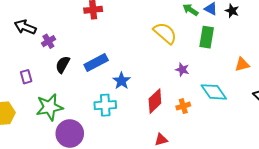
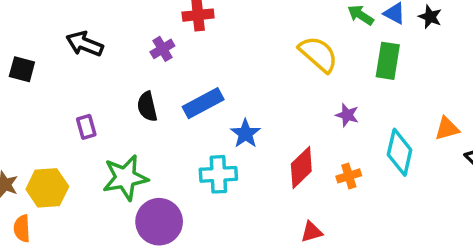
purple cross: (48, 41) -> (162, 49), moved
black semicircle: (63, 65) -> (147, 107), turned -42
orange triangle: (242, 65) -> (447, 129), moved
cyan diamond: (214, 92) -> (400, 152), turned 48

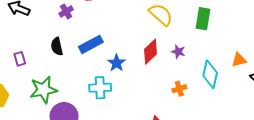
red diamond: (301, 167) -> (150, 52), moved

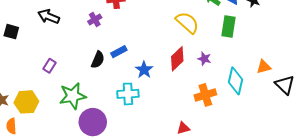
blue rectangle: (91, 44) -> (119, 52), size x0.7
black semicircle: (57, 46) -> (98, 60), moved, turned -144
purple rectangle: (20, 59) -> (50, 66), turned 48
orange cross: (179, 89) -> (205, 95), size x1.5

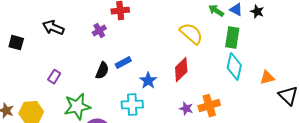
purple star: (204, 59) -> (186, 109), moved
cyan diamond: (236, 81) -> (234, 67), moved

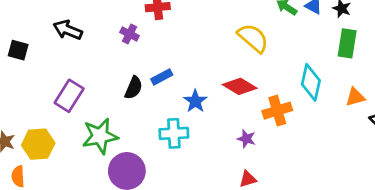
purple cross: (99, 31) -> (130, 34), turned -32
green rectangle: (232, 38) -> (347, 43), moved
red diamond: (181, 70) -> (240, 86), turned 75
purple rectangle: (54, 77) -> (69, 96), size x1.6
orange cross: (209, 106) -> (277, 111), moved

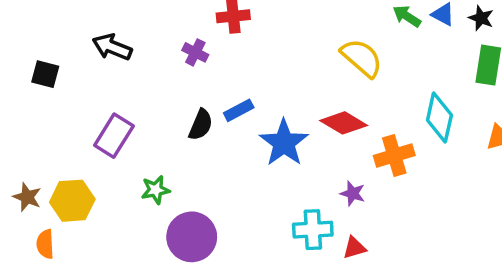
blue star: (195, 101) -> (284, 143), size x1.5
cyan cross: (174, 133) -> (313, 230), moved
green star: (100, 136) -> (156, 190), size x0.6

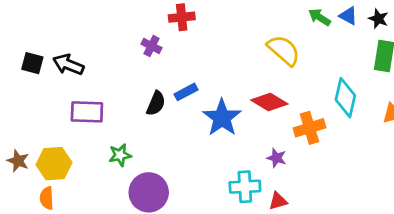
black arrow: (112, 47) -> (68, 65), moved
purple rectangle: (114, 136) -> (87, 112), turned 60
orange semicircle: (45, 244) -> (47, 198), moved

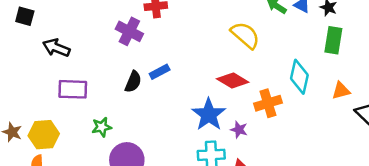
purple cross: (152, 46) -> (129, 31), size x1.5
black square: (32, 63) -> (25, 16), moved
blue star: (222, 118) -> (209, 115), moved

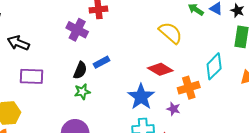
cyan diamond: (299, 77) -> (214, 66), turned 32
green star: (102, 127) -> (82, 92), moved
purple star: (239, 130) -> (174, 109), moved

